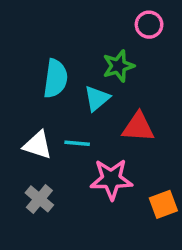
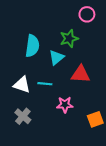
pink star: (111, 179) -> (65, 105), size x0.7

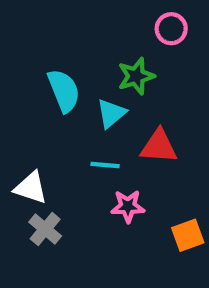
cyan semicircle: (32, 46) -> (64, 91), turned -30
cyan line: (45, 84) -> (105, 165), moved
white triangle: (22, 85) -> (31, 188), moved

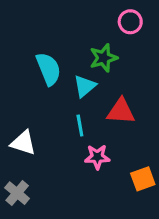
cyan line: (105, 165) -> (80, 125), turned 75
gray cross: (45, 229) -> (17, 193), moved

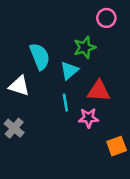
white triangle: (23, 143) -> (19, 86), moved
pink star: (97, 157) -> (88, 118), moved
gray cross: (17, 193) -> (14, 128), moved

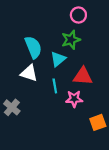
pink circle: (106, 18) -> (78, 15), moved
white triangle: (19, 86) -> (29, 73), moved

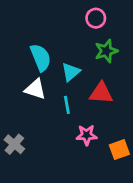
green star: (71, 40) -> (106, 51), moved
pink star: (74, 99) -> (87, 135), moved
gray cross: (12, 107) -> (14, 144), moved

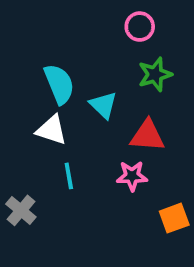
cyan triangle: (71, 72) -> (103, 105), turned -36
cyan line: (67, 105) -> (69, 176), moved
pink star: (87, 135) -> (132, 176), moved

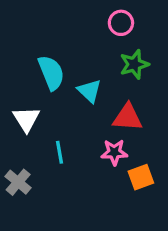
white triangle: (52, 130) -> (26, 119), moved, turned 40
orange square: (174, 218) -> (141, 177), moved

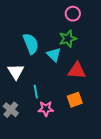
green star: (134, 64) -> (68, 39), moved
pink star: (114, 152) -> (46, 109), moved
orange square: (141, 177) -> (75, 100), moved

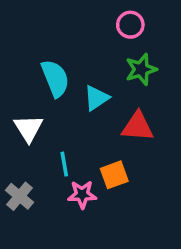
green star: (68, 39) -> (141, 69), moved
cyan triangle: (54, 55) -> (96, 98), turned 42
orange square: (75, 100) -> (114, 175), moved

